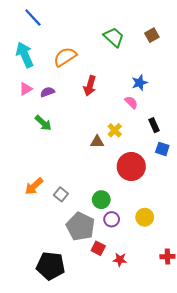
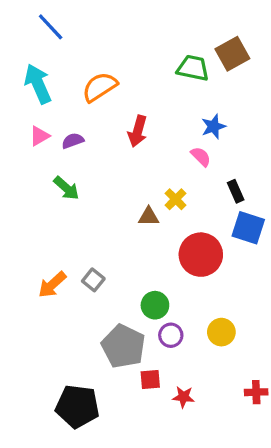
brown square: (152, 35) -> (232, 54), size x1.5
green trapezoid: (114, 37) -> (193, 68), moved, turned -30
blue square: (162, 149) -> (248, 228), size x1.5
gray square: (61, 194) -> (93, 280), moved
red square: (98, 248) -> (150, 380), turned -32

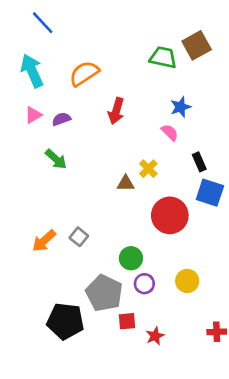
red star: (183, 397) -> (155, 336), turned -30
black pentagon: (77, 406) -> (65, 321), moved

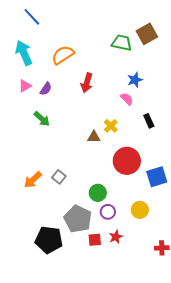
purple semicircle: (61, 119) -> (46, 89), turned 144
blue square: (210, 193) -> (157, 177), moved, turned -35
red star: (155, 336) -> (116, 237), moved

